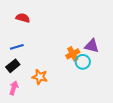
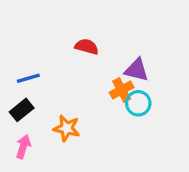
red semicircle: (23, 18) -> (87, 47), moved
purple triangle: (92, 46) -> (137, 70), moved

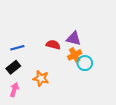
red semicircle: (87, 47) -> (53, 45), moved
purple triangle: (137, 70) -> (74, 39), moved

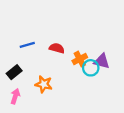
purple triangle: (74, 39) -> (102, 61), moved
blue line: (17, 48) -> (27, 45), moved

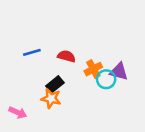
black rectangle: (14, 72) -> (55, 84), moved
pink arrow: (15, 96) -> (18, 113), turned 96

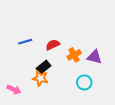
red semicircle: (66, 56) -> (53, 45), turned -40
cyan circle: (106, 79) -> (84, 82), moved

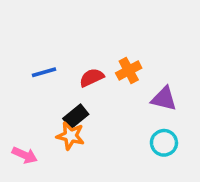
orange cross: (74, 55) -> (129, 70), moved
cyan circle: (84, 82) -> (164, 143), moved

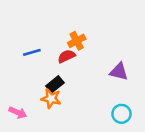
orange cross: (129, 70) -> (77, 41), moved
cyan circle: (164, 143) -> (121, 114), moved

